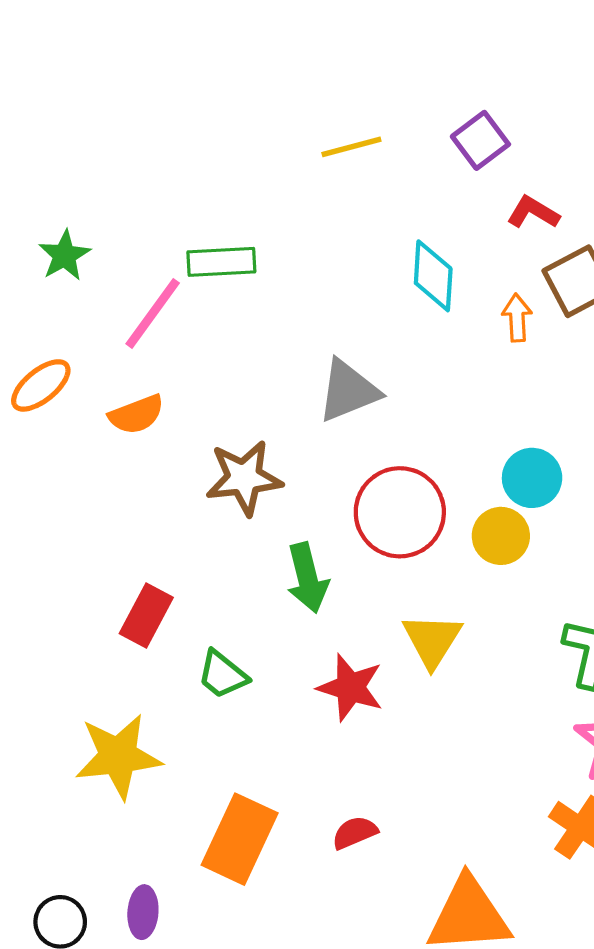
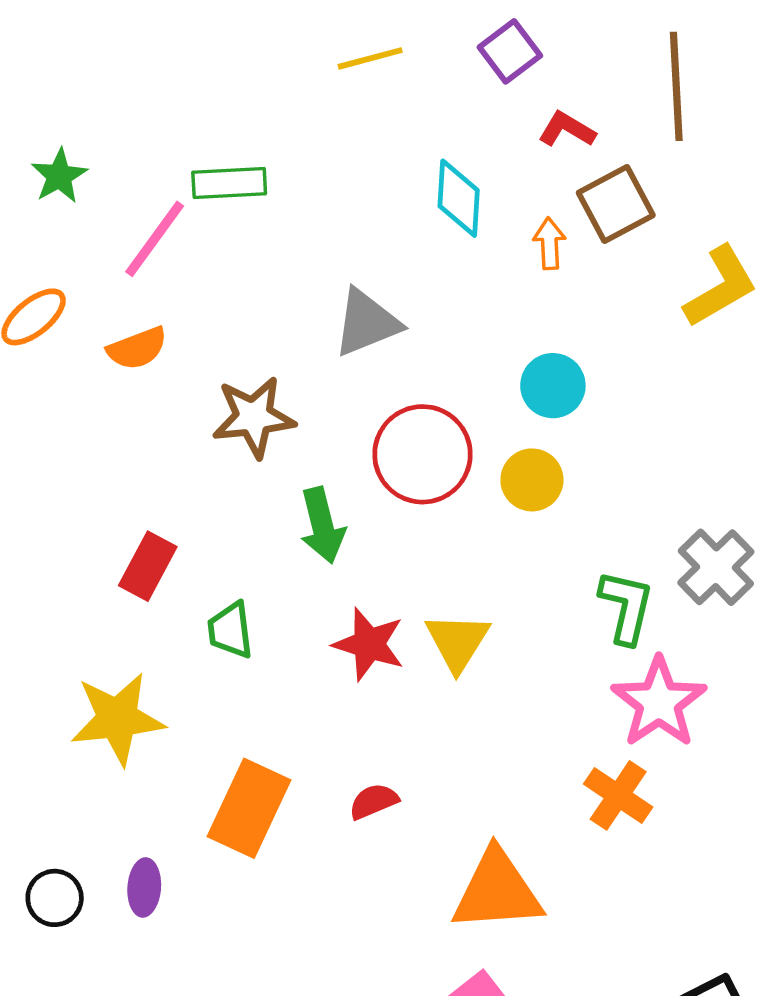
cyan circle: (532, 478) -> (553, 386), moved
yellow triangle: (432, 640) -> (457, 642), moved
green trapezoid: (222, 675) -> (230, 630), turned 44

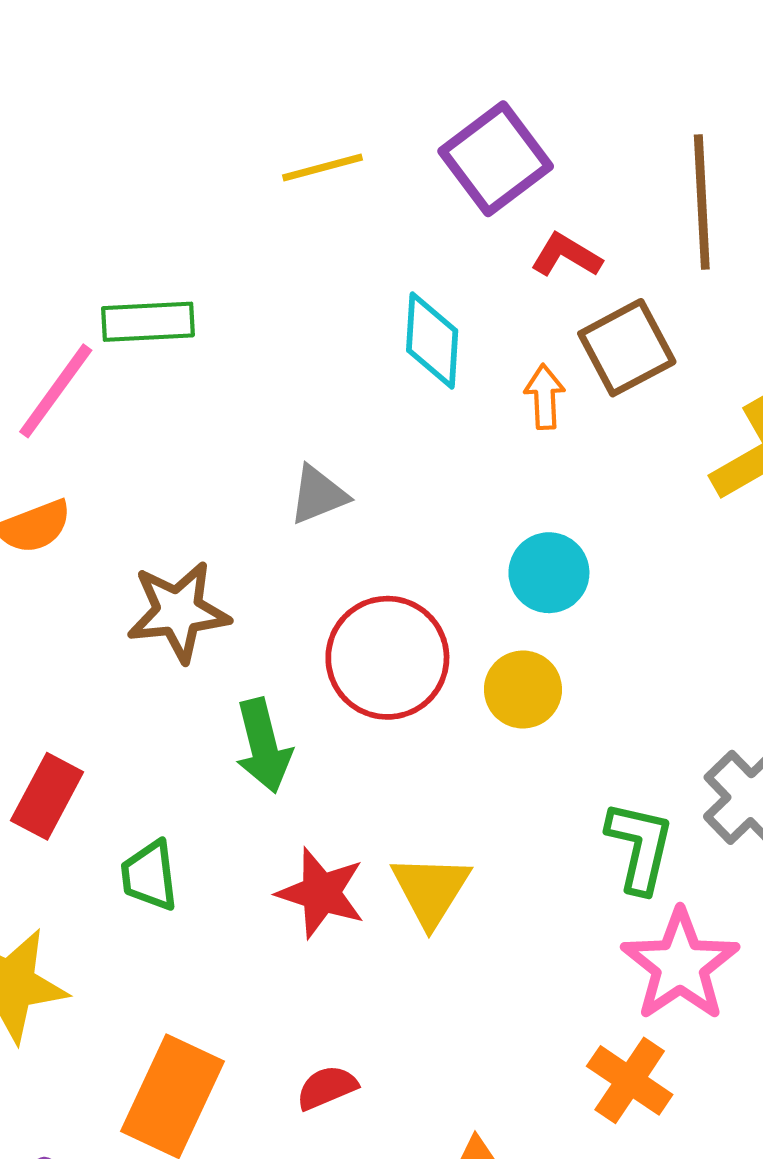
purple square: (510, 51) -> (496, 159), size x1.4
gray triangle: (367, 323) -> (318, 495), size x0.7

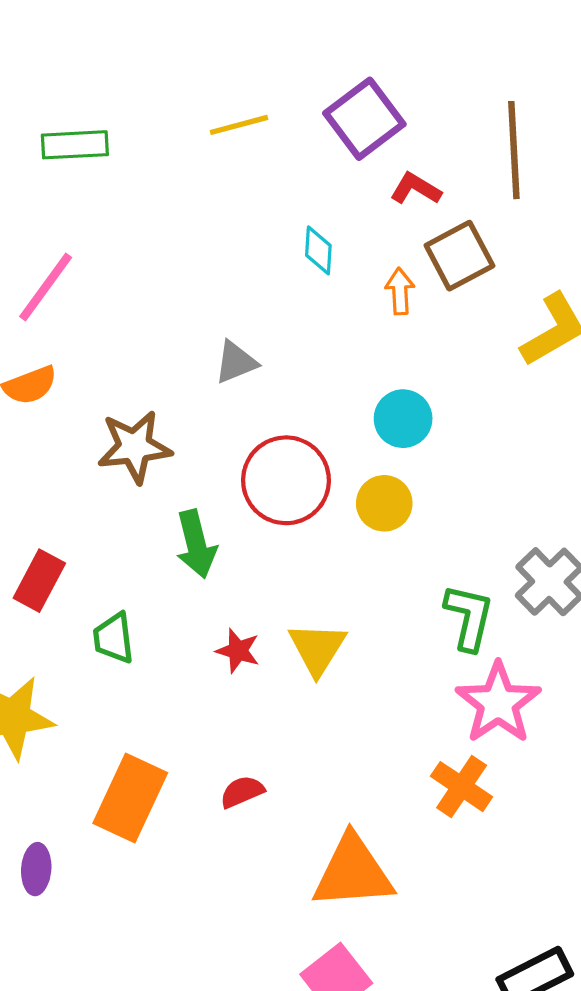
green rectangle: (148, 322) -> (75, 145), moved
cyan diamond: (432, 340) -> (318, 250), size x0.7
red star: (321, 893) -> (238, 651), size x0.7

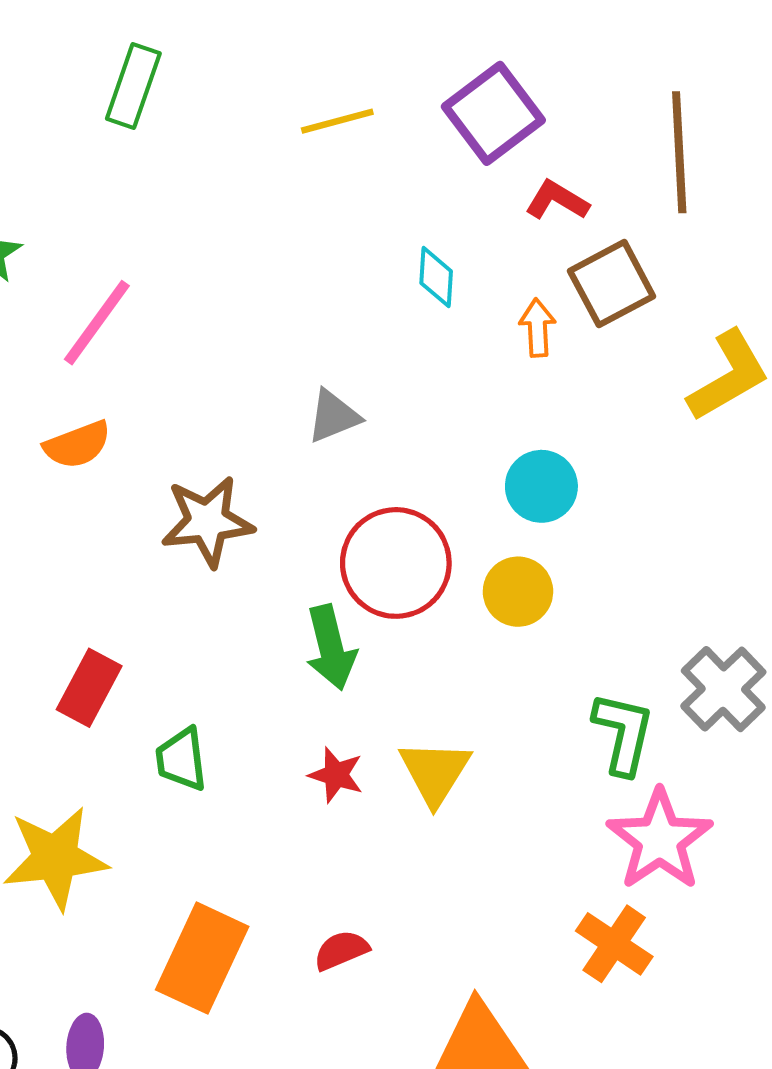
green rectangle: (75, 145) -> (133, 86), moved, turned -68
green arrow: (196, 544) -> (331, 647), moved

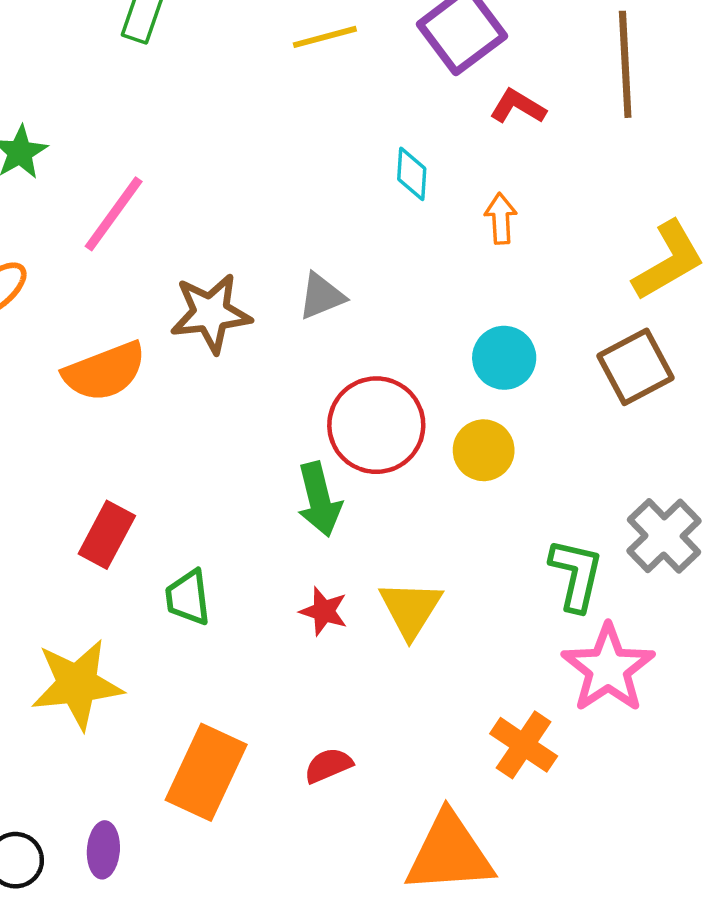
brown square: (612, 284) -> (635, 367), moved
orange semicircle: (77, 445) -> (105, 371), moved, size x1.4
brown star: (207, 521) -> (211, 313), moved
orange cross: (614, 944) -> (524, 745), moved

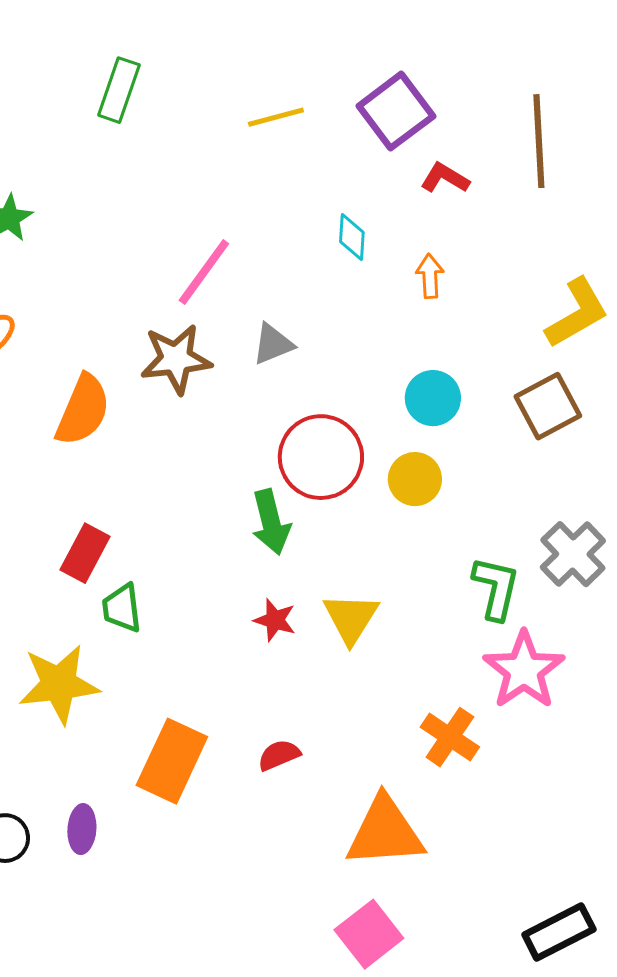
pink line: (114, 214) -> (204, 272), moved
orange semicircle: (105, 371) -> (83, 410), turned -46
green trapezoid: (188, 598) -> (122, 608), moved

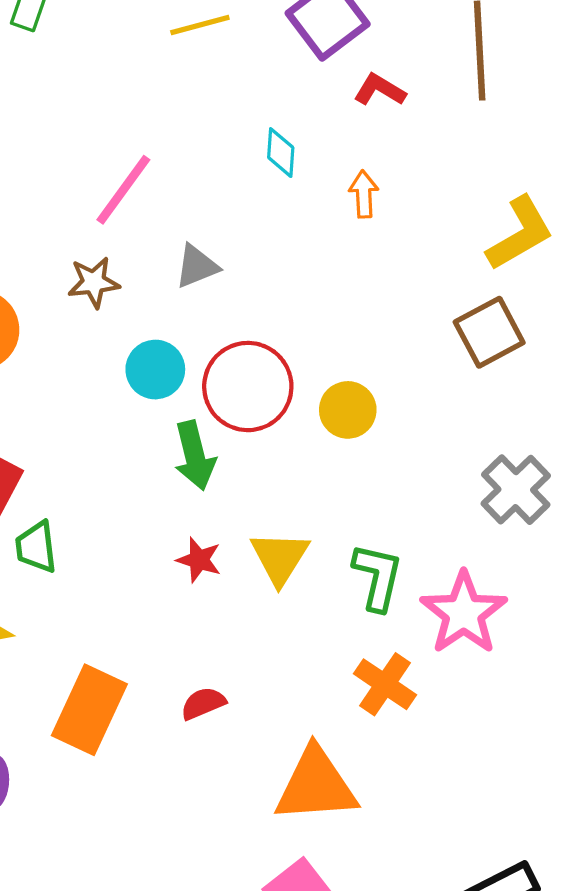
brown star: (176, 359) -> (94, 282), size x0.7
cyan circle: (433, 398) -> (155, 370), moved
green L-shape: (496, 588) -> (378, 577), moved

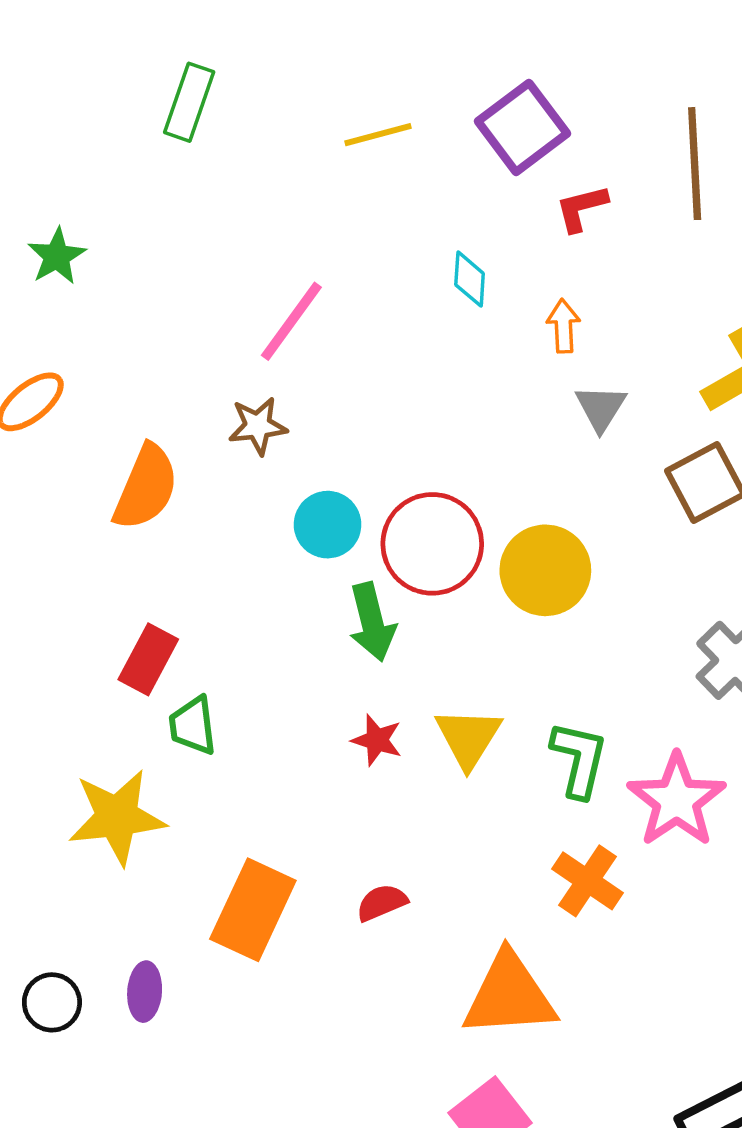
red L-shape: (380, 90) -> (581, 208), turned -45
gray triangle: (197, 266) -> (601, 408), moved, turned -36
yellow circle: (348, 410) -> (545, 570), size x1.4

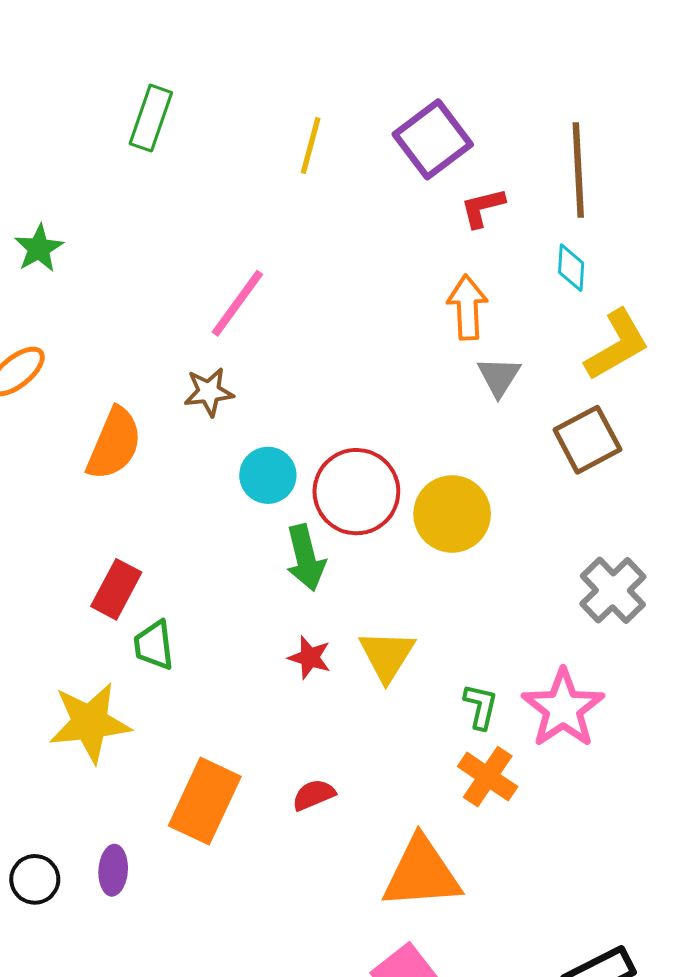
yellow line: (378, 135) -> (311, 146), turned -60
cyan diamond: (470, 279) -> (571, 268), moved
orange arrow: (563, 326) -> (467, 307), size x1.4
green L-shape: (579, 759) -> (481, 706), moved, size x0.7

